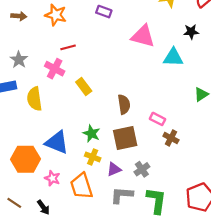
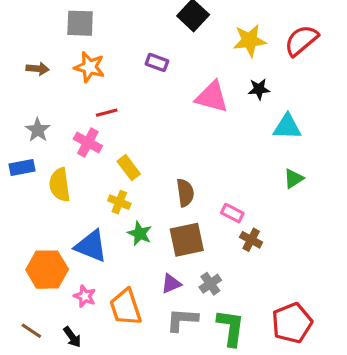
black star: (191, 32) -> (259, 89), moved
cyan triangle: (173, 57) -> (287, 127), moved
yellow cross: (93, 157) -> (119, 202), moved

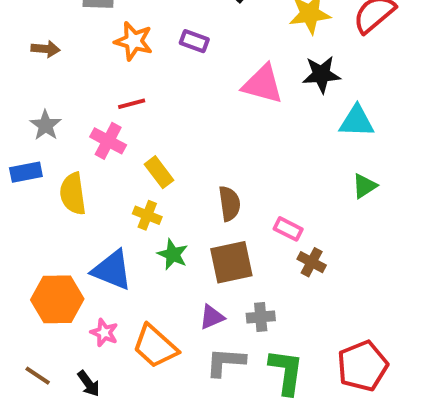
orange star: (89, 67) -> (134, 41), moved
black star: (259, 89) -> (321, 74), size x1.4
gray cross: (210, 284) -> (261, 317), turned 30
orange trapezoid: (126, 307) -> (155, 346), turned -30

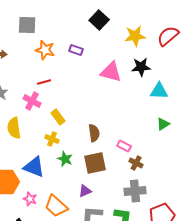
gray cross: (261, 317) -> (135, 191), moved, size x1.5

